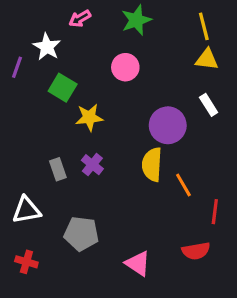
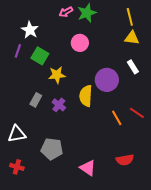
pink arrow: (80, 19) -> (66, 12), moved
purple line: (17, 67) -> (18, 51), moved
yellow semicircle: (152, 165) -> (86, 96), moved
gray rectangle: (58, 169) -> (36, 100), moved, turned 48
red line: (215, 212) -> (137, 113), moved, turned -63

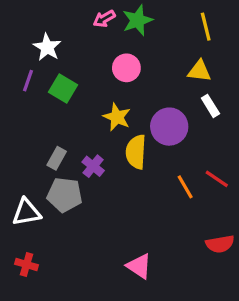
yellow triangle: (132, 38) -> (199, 71), moved
yellow star: (57, 75) -> (117, 117), moved, turned 30
gray pentagon: (52, 149) -> (65, 195), moved
red semicircle: (125, 160) -> (220, 244), moved

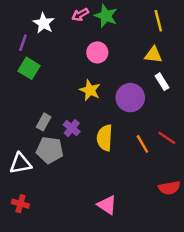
green star: (138, 20) -> (106, 16), turned -30
white star: (47, 47) -> (44, 23), moved
purple line: (28, 81) -> (23, 43), moved
green square: (63, 88) -> (29, 68), moved
yellow semicircle: (136, 152) -> (105, 138), moved

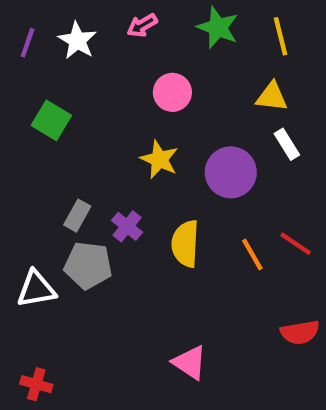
green star: (106, 16) -> (218, 28), moved
purple line: (23, 43) -> (28, 43), moved
red cross: (20, 204) -> (36, 384), moved

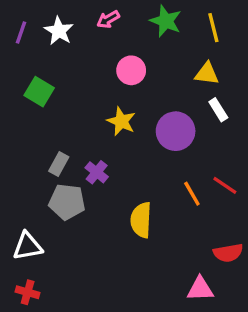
yellow semicircle: (185, 244) -> (141, 220), moved
white triangle: (36, 289) -> (28, 246), moved
pink triangle: (190, 363) -> (200, 289), moved, turned -36

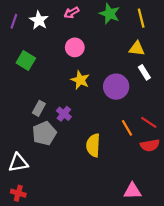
pink circle: (131, 70) -> (75, 47), moved
gray pentagon: (67, 202) -> (44, 133), turned -30
red semicircle: (228, 253) -> (150, 145), moved

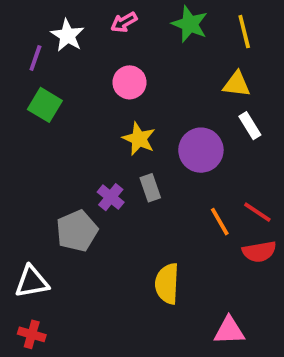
purple line: (14, 21) -> (35, 58), moved
gray rectangle: (39, 108) -> (150, 188), moved, turned -48
yellow semicircle: (93, 145) -> (167, 284), moved

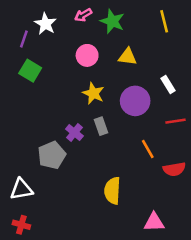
green star: (190, 24) -> (112, 21), moved
yellow triangle: (237, 84) -> (128, 57), moved
red line: (257, 212) -> (176, 121), moved, turned -42

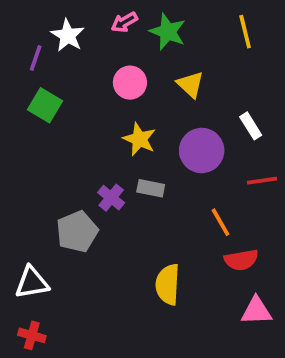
yellow triangle: (128, 57) -> (190, 84), turned 36
gray rectangle: (101, 126) -> (151, 188), turned -60
red semicircle: (174, 169) -> (241, 260), moved
pink triangle: (154, 222) -> (256, 311), moved

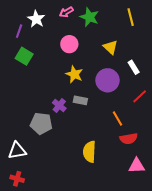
yellow triangle: (190, 84) -> (111, 47), moved
red line: (262, 181) -> (140, 96), turned -35
gray pentagon: (77, 232) -> (41, 124), turned 30

